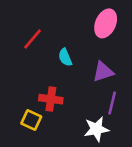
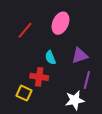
pink ellipse: (106, 23) -> (60, 23), moved
cyan semicircle: (65, 57) -> (50, 58), moved

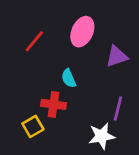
purple triangle: (80, 56) -> (117, 56), moved
yellow square: (24, 93) -> (33, 126), turned 35

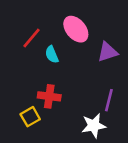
pink ellipse: (82, 32) -> (76, 29), turned -64
cyan semicircle: (69, 78) -> (52, 54), moved

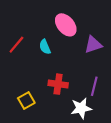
red line: (31, 38) -> (16, 45), moved
red cross: (49, 96) -> (58, 84), moved

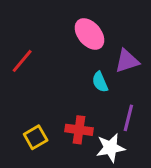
cyan semicircle: (45, 47) -> (100, 82), moved
red cross: (58, 84) -> (79, 130), moved

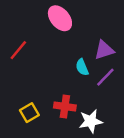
pink ellipse: (89, 34) -> (60, 18), moved
purple line: (128, 118) -> (105, 77), moved, turned 30

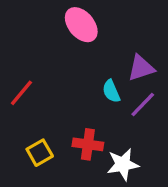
red line: (18, 50) -> (21, 93), moved

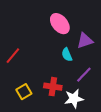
pink ellipse: (81, 25) -> (60, 24), moved
purple line: (143, 104) -> (84, 75), moved

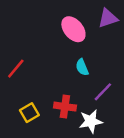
purple triangle: (85, 41) -> (108, 18), moved

